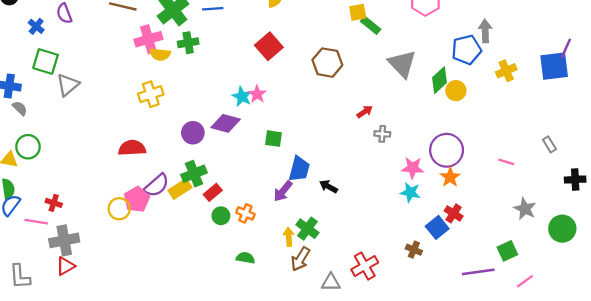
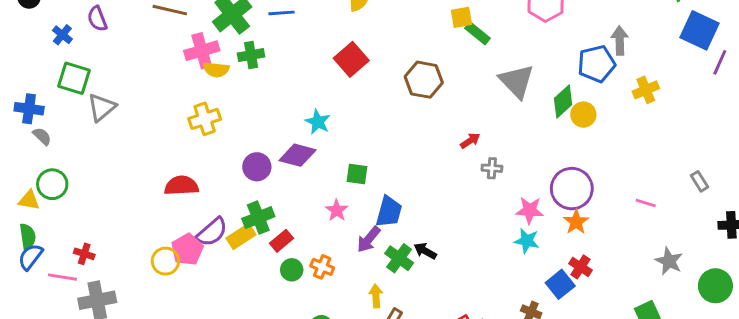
blue square: (554, 66) -> (699, 30), moved, turned 32
pink star: (257, 94) -> (337, 210), moved
black arrow: (328, 187) -> (425, 251), moved
green cross: (307, 229) -> (399, 258), moved

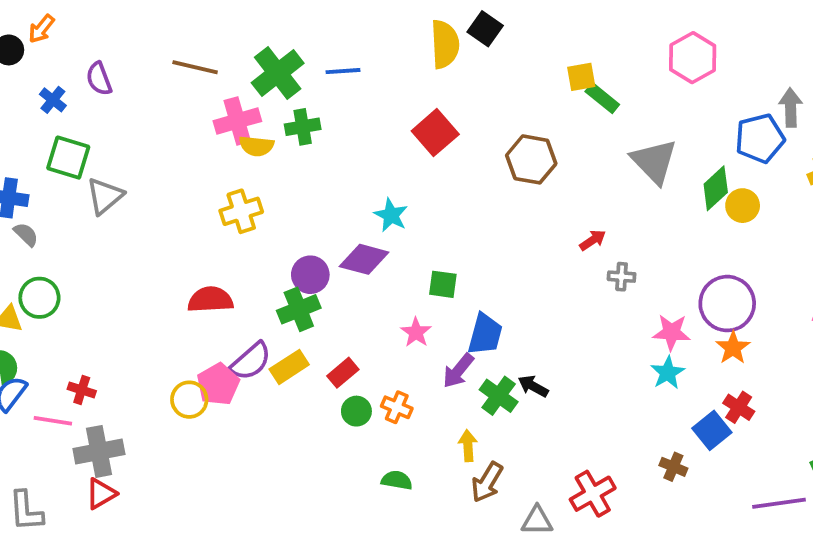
green cross: (258, 218) -> (299, 309), moved
cyan star: (527, 241) -> (668, 373), turned 30

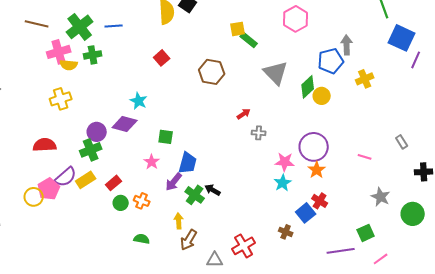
red square: (435, 133) -> (162, 58), size x0.7

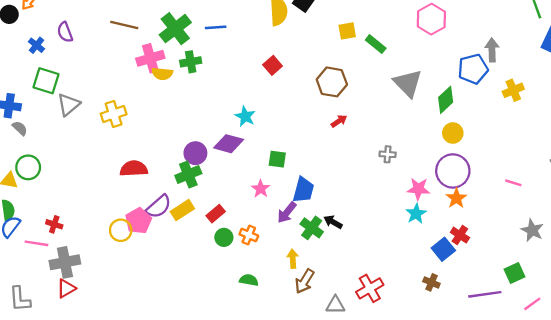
yellow square: (238, 29) -> (347, 31), moved
yellow circle: (322, 96) -> (453, 133), moved
yellow cross: (61, 99) -> (114, 114), moved
red arrow: (244, 114) -> (339, 121), moved
brown cross: (286, 232) -> (431, 282), moved

